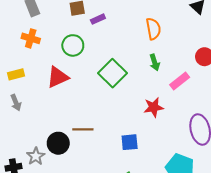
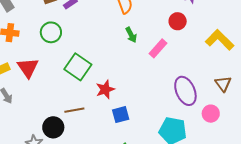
green square: (113, 73) -> (78, 67), moved
red triangle: (58, 77) -> (28, 68), moved, turned -30
red star: (154, 107) -> (105, 89), moved

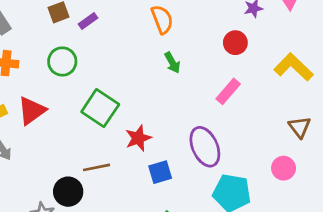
pink rectangle: (158, 48) -> (228, 91), moved
red triangle: (28, 68) -> (32, 111), turned 30
purple ellipse: (185, 91) -> (205, 147), moved

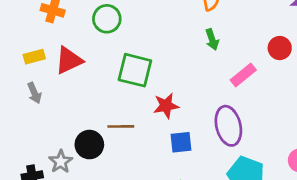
red circle: (235, 43) -> (280, 48), moved
pink rectangle: (228, 91) -> (243, 75), moved
green square: (100, 108) -> (135, 70), turned -30

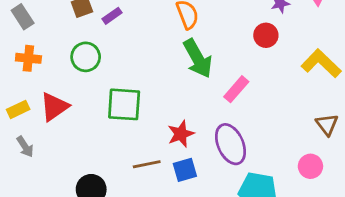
green arrow: (212, 39) -> (198, 58), size x1.8
red circle: (280, 48) -> (266, 35), moved
red star: (166, 106) -> (181, 134), moved
brown line: (121, 126) -> (147, 164), moved

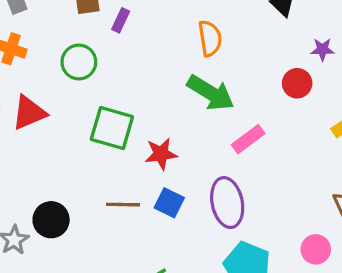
purple rectangle: (112, 16) -> (121, 20), turned -42
green arrow: (198, 58) -> (211, 93), turned -42
red star: (181, 134) -> (161, 154), moved
blue square: (185, 170) -> (169, 203), moved, turned 30

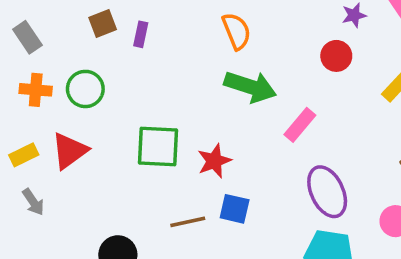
green circle: (79, 62) -> (85, 89), moved
purple ellipse: (227, 203) -> (327, 192), moved

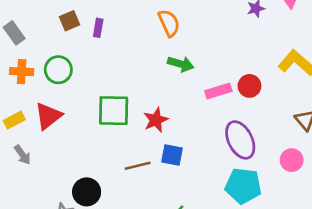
red circle: (336, 56) -> (249, 86), moved
green arrow: (250, 87) -> (181, 64), size x0.7
pink rectangle: (300, 125) -> (218, 91), turned 35

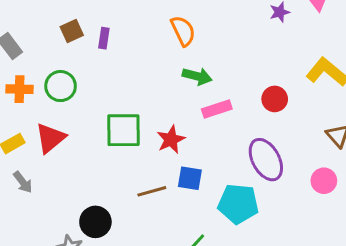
pink rectangle: (218, 91) -> (217, 109), moved
cyan pentagon: (243, 186) -> (238, 204), moved

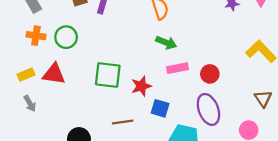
red circle: (275, 99) -> (210, 74), moved
red triangle: (50, 138) -> (54, 74), turned 40
blue square: (190, 178) -> (160, 108), moved

